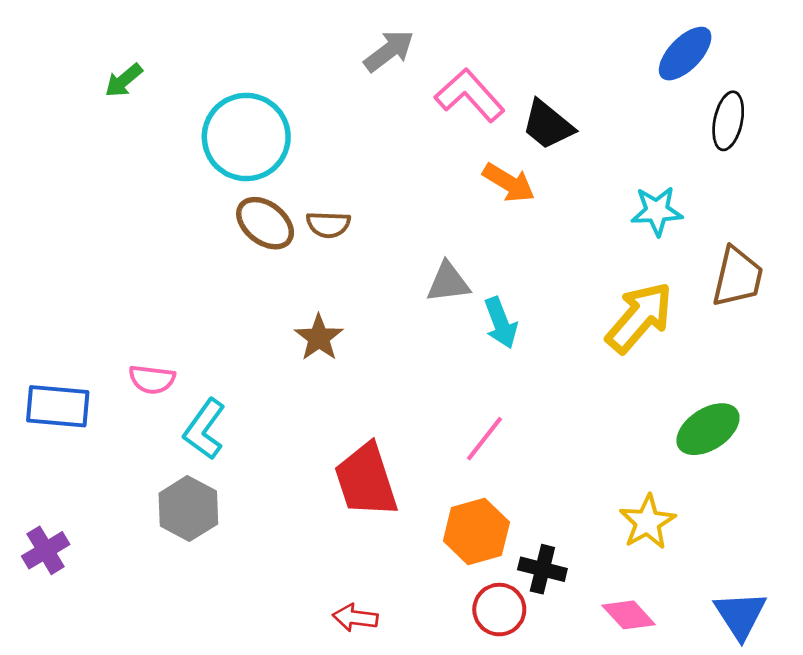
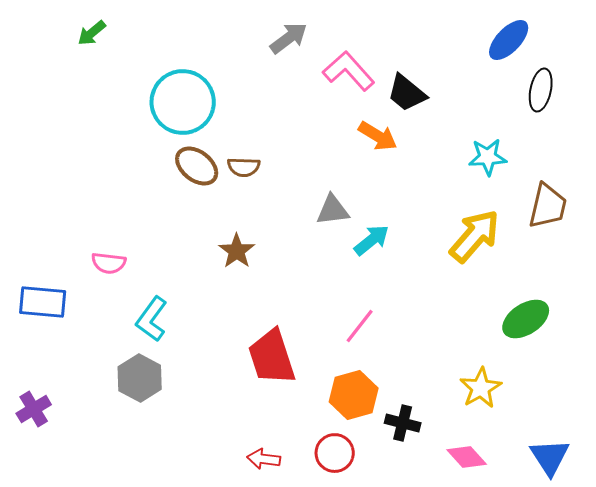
green arrow: (124, 80) -> (92, 33), moved
cyan arrow: (501, 323) -> (372, 240), turned -108
pink semicircle: (152, 379) -> (109, 263), moved
red circle: (499, 610) -> (335, 453), moved

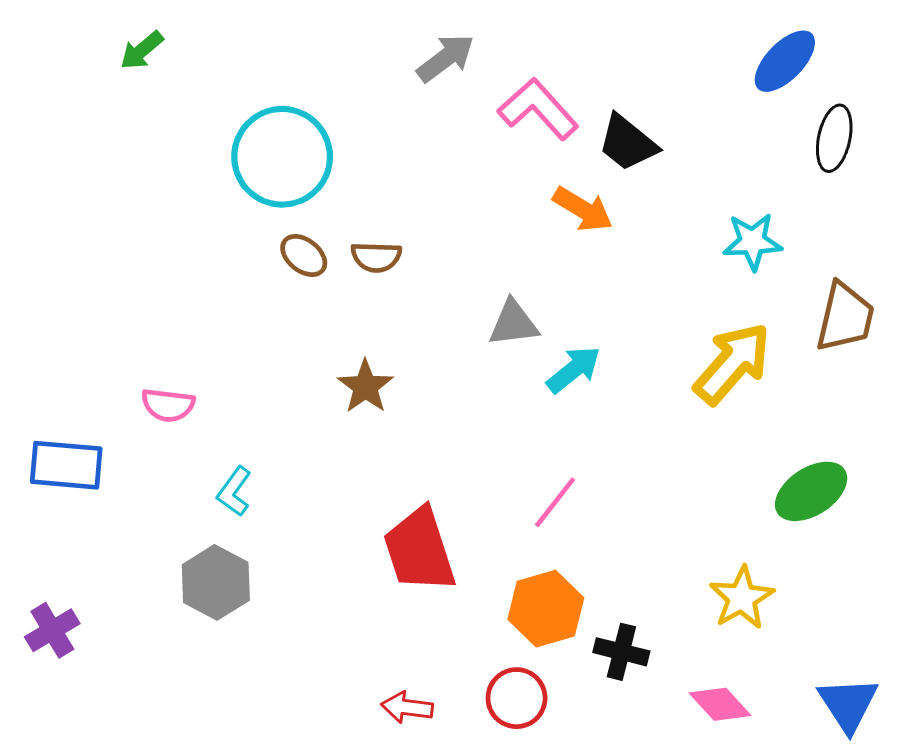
brown ellipse: (197, 166) -> (304, 255), size x0.7
cyan L-shape: (152, 319) -> (234, 491), size x0.7

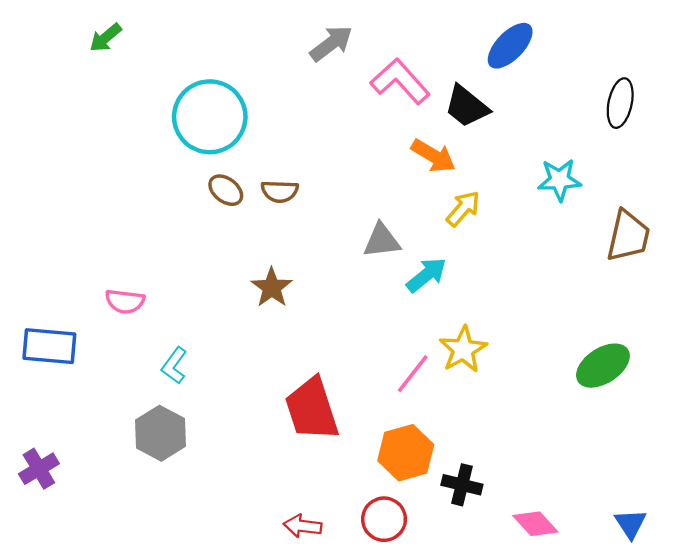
blue ellipse: (785, 61) -> (510, 46), moved
yellow arrow: (732, 363) -> (463, 208), moved, size x0.6
yellow star: (742, 598) -> (463, 350), moved
blue triangle: (848, 704) -> (630, 524), size x0.7

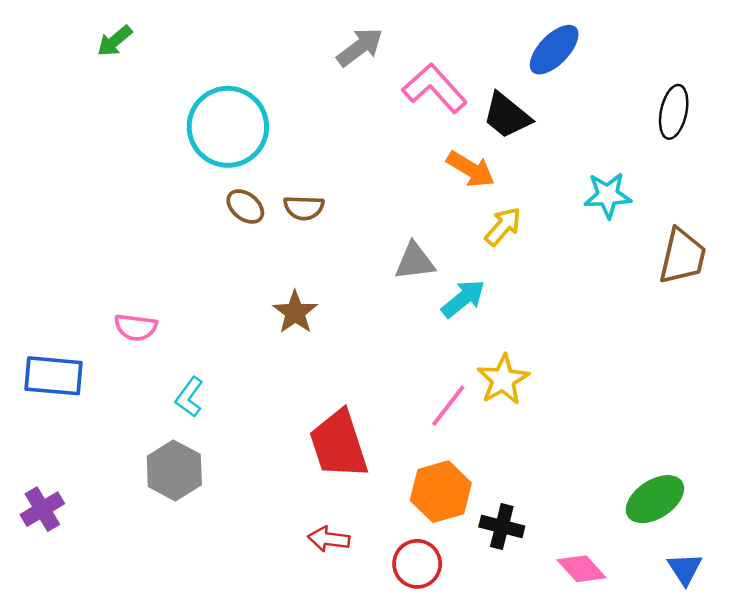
green ellipse: (603, 366) -> (655, 499), moved
red arrow: (303, 526) -> (329, 539), moved

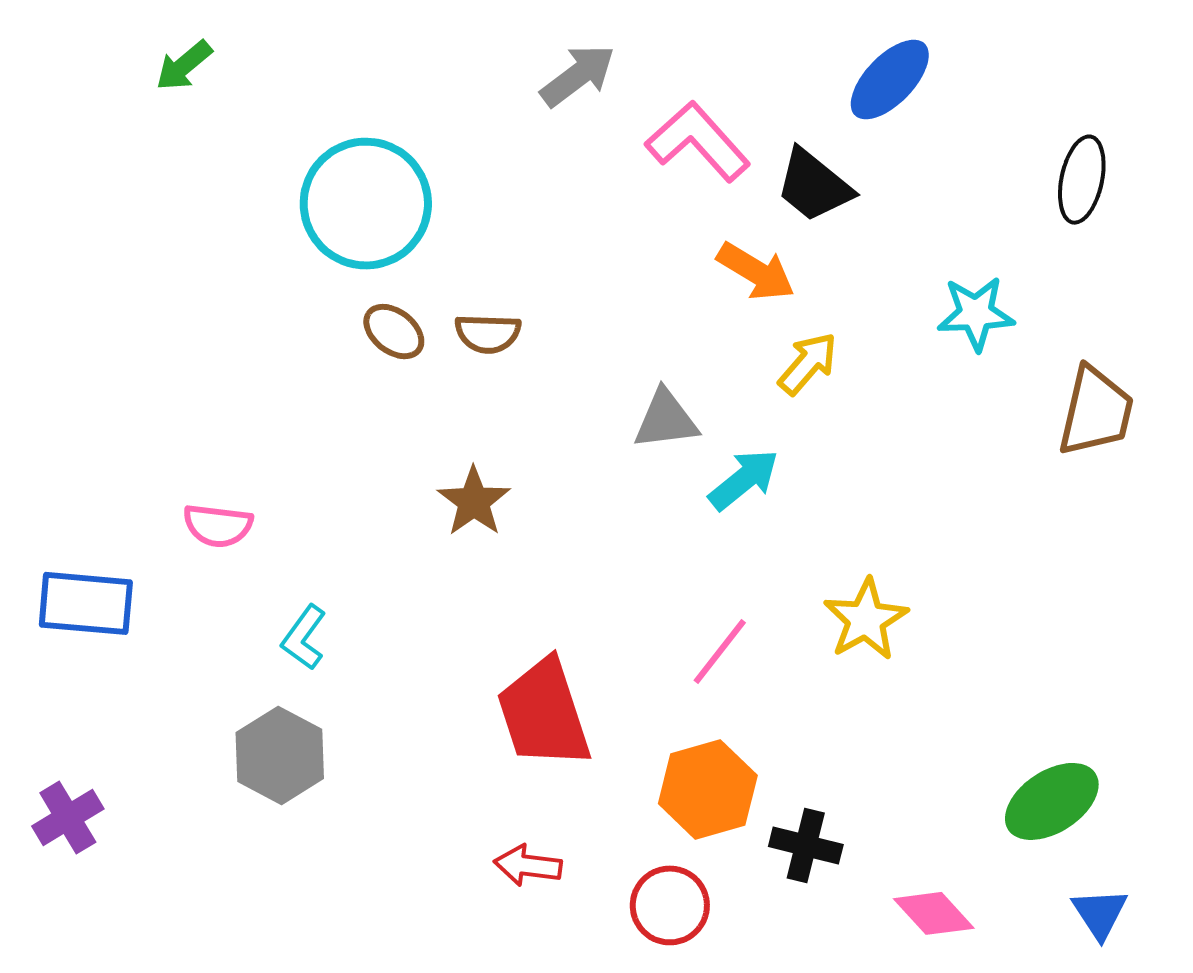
yellow star: (503, 380) -> (866, 619), moved

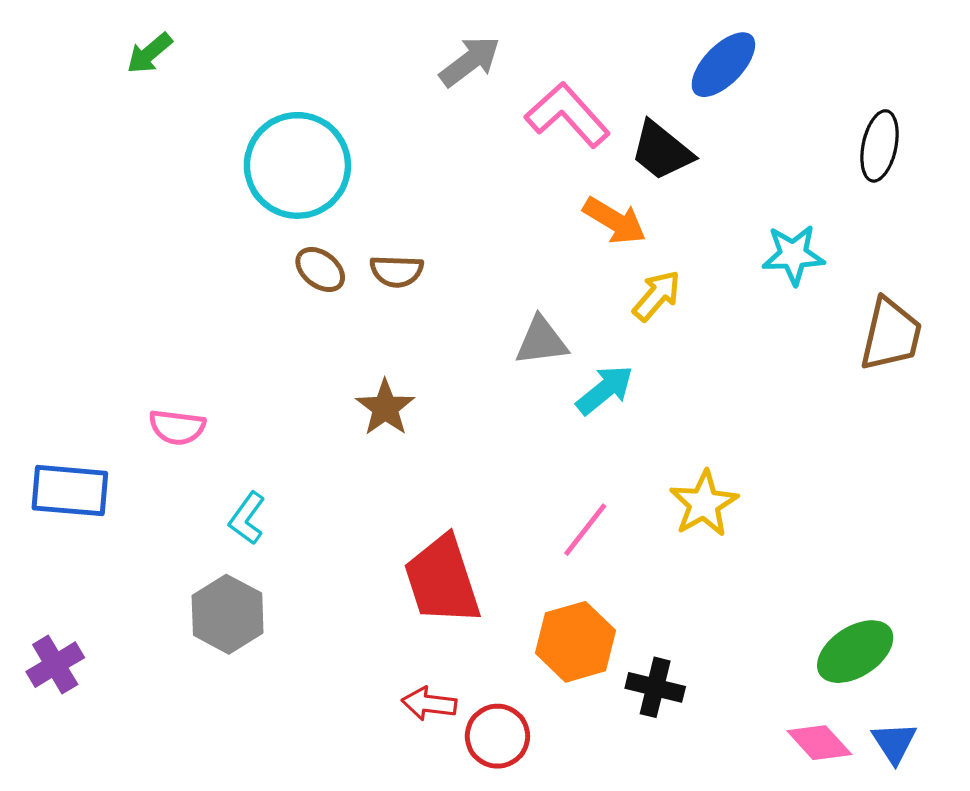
red circle: (670, 905) -> (497, 736), moved
pink diamond: (934, 913) -> (819, 743), moved

